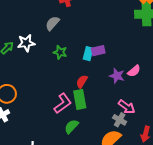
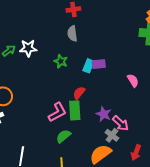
gray semicircle: (52, 23) -> (72, 34), moved, turned -56
pink semicircle: (134, 71) -> (133, 81), moved, turned -88
purple star: (117, 76) -> (104, 114), moved

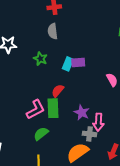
pink arrow: (121, 123) -> (98, 122), turned 48
gray cross: (112, 135) -> (90, 134), turned -32

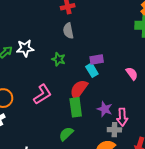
cyan rectangle: (68, 64) -> (92, 70), moved, turned -48
red semicircle: (58, 91) -> (79, 89), size x1.5
pink L-shape: (36, 110) -> (42, 94), moved

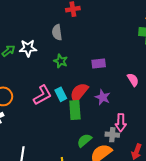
gray semicircle: (68, 31) -> (57, 32), moved
cyan rectangle: (92, 70) -> (61, 94), moved
purple star: (105, 109) -> (103, 97), moved
green semicircle: (66, 134) -> (84, 140), moved

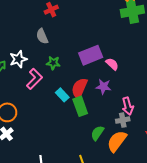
purple rectangle: (99, 64) -> (91, 55), size x1.6
pink semicircle: (133, 80) -> (112, 64), moved
pink L-shape: (42, 95) -> (34, 79), moved

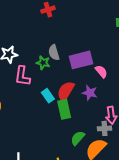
gray semicircle: (42, 36) -> (54, 52), moved
pink L-shape: (34, 79) -> (22, 76), turned 135

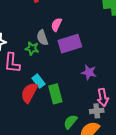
pink semicircle: (101, 72) -> (56, 25), moved, turned -112
red semicircle: (66, 91) -> (29, 93), moved
purple star: (90, 93) -> (89, 72), moved

